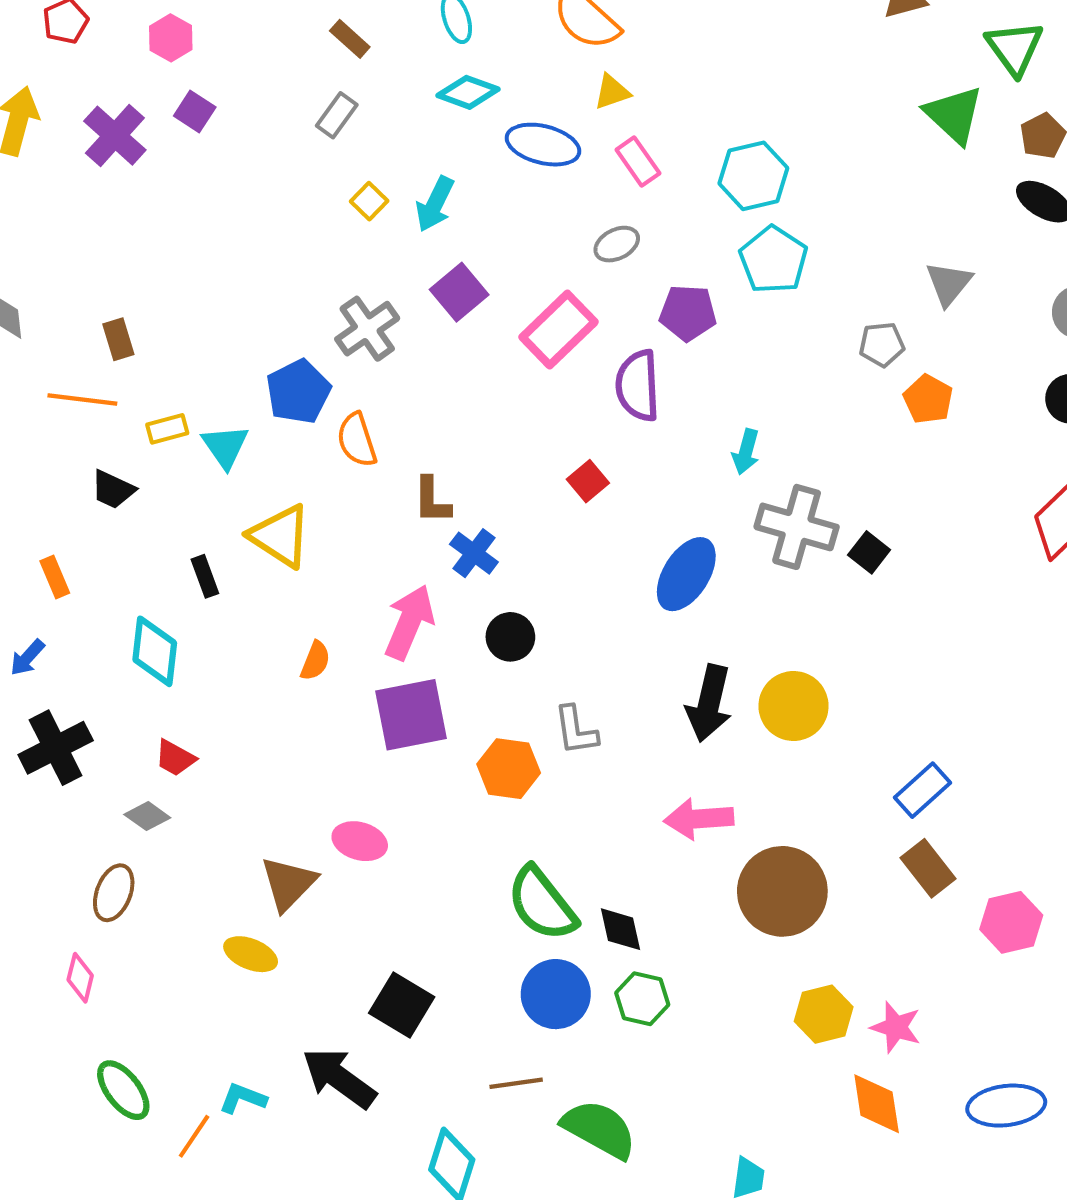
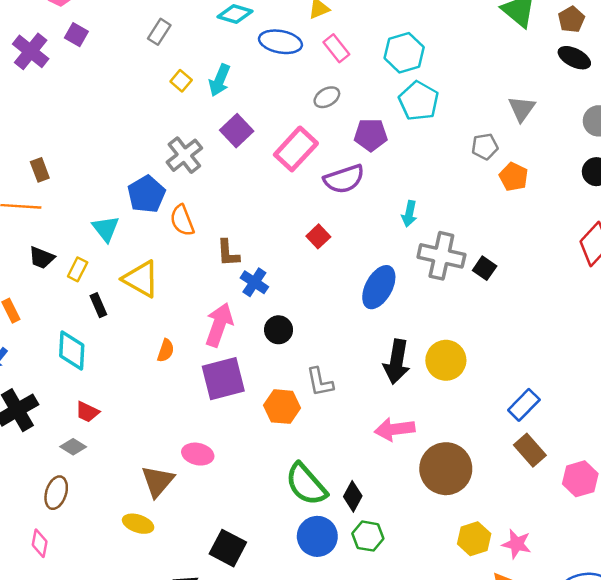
purple semicircle: (638, 386) -> (344, 179), turned -102
yellow rectangle: (167, 429) -> (78, 269), moved, turned -45
black diamond: (620, 929) -> (353, 496), turned 44

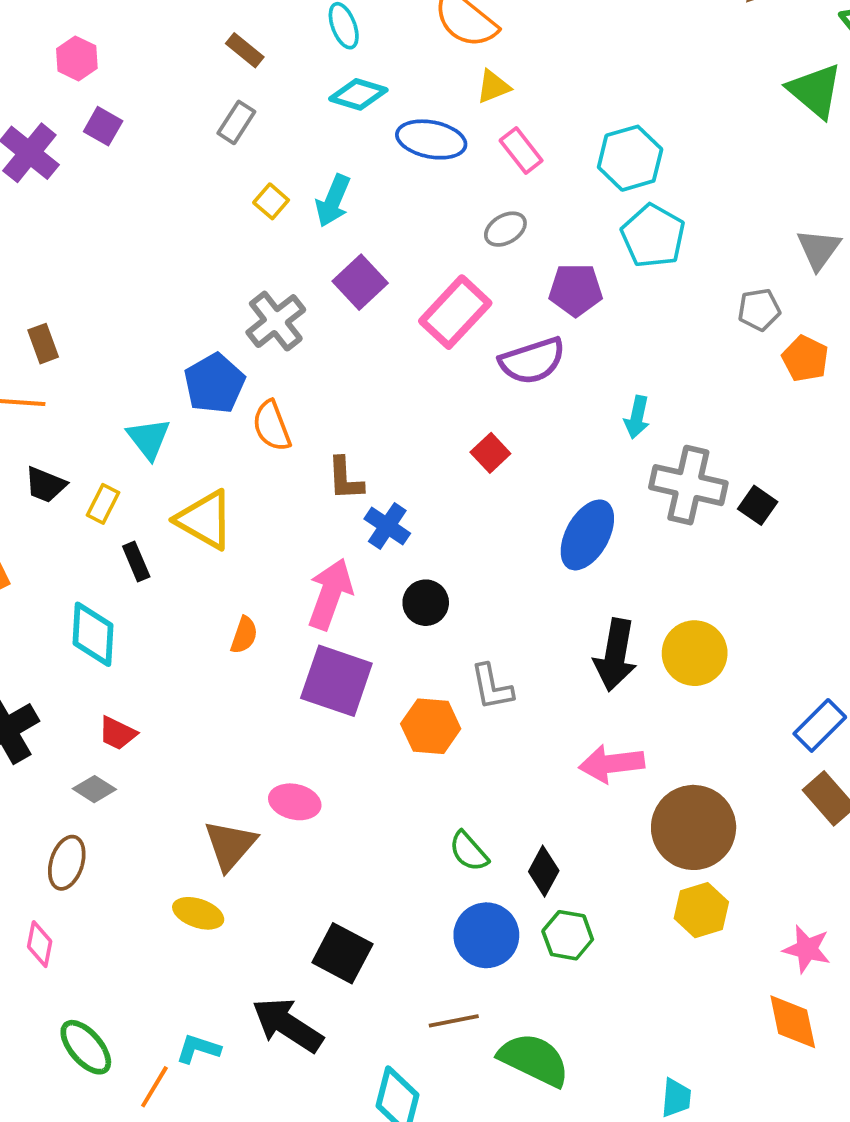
purple square: (223, 379) -> (336, 681), turned 33
green semicircle: (306, 484) -> (469, 851), size x0.6
yellow hexagon: (474, 539) -> (701, 910), moved

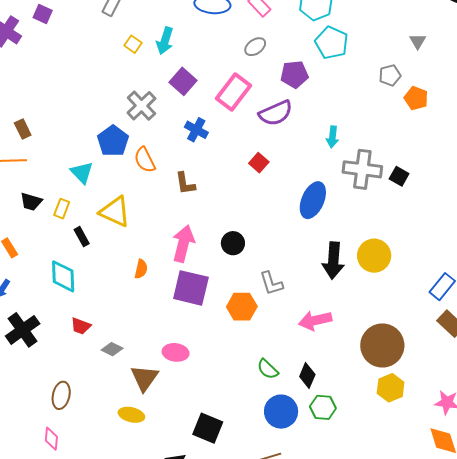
gray triangle: (819, 249) -> (418, 41), size x0.7
blue cross: (387, 526) -> (196, 130), moved
pink arrow: (612, 764) -> (315, 320), moved
gray diamond: (94, 789) -> (112, 349), moved

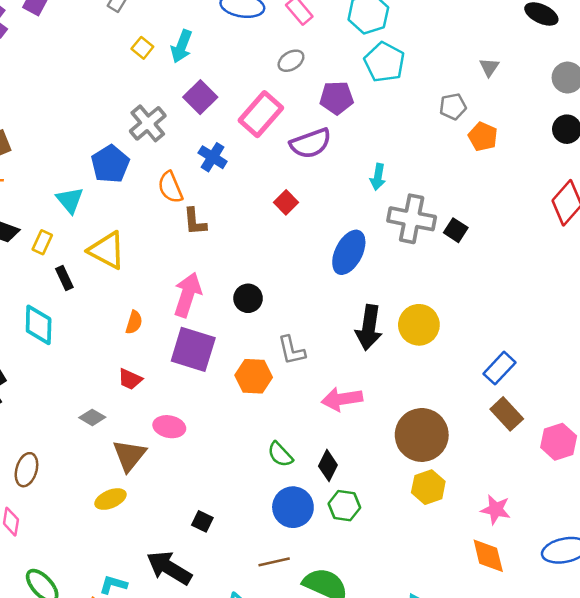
orange semicircle: (145, 160) -> (170, 187), moved
red trapezoid: (81, 326) -> (130, 379), moved
yellow ellipse: (131, 415) -> (111, 499), turned -40
black square: (208, 428) -> (202, 521), size x0.6

